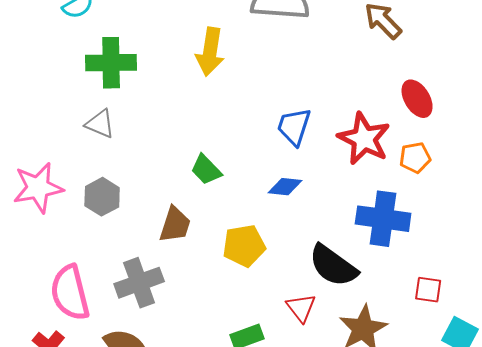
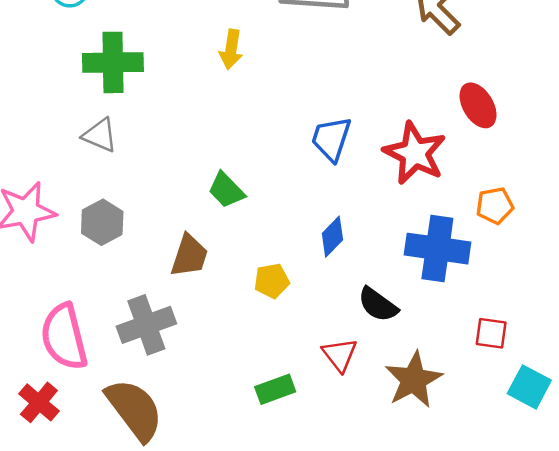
yellow arrow: (210, 52) -> (231, 49), size x0.7
orange pentagon: (415, 158) -> (495, 206), moved
blue diamond: (285, 187) -> (332, 237), moved, turned -52
yellow pentagon: (244, 246) -> (272, 281), size x0.7
black semicircle: (333, 266) -> (378, 305), size x0.7

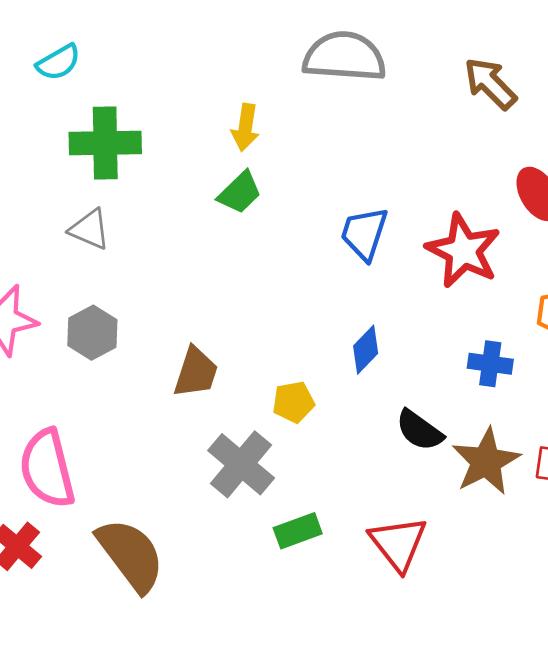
green trapezoid: (226, 190) -> (240, 193), moved, turned -90
blue cross: (437, 249) -> (490, 364), size x0.6
gray cross: (146, 325) -> (241, 464), moved, turned -30
red triangle: (340, 355) -> (398, 544), moved, size x1.4
brown star: (414, 380) -> (486, 461), moved

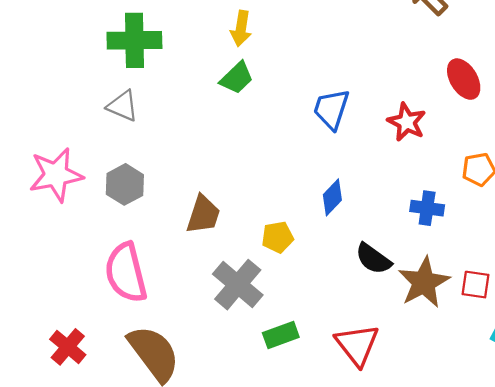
red star: (463, 251) -> (407, 122), size x0.7
pink semicircle: (47, 469) -> (126, 273), moved

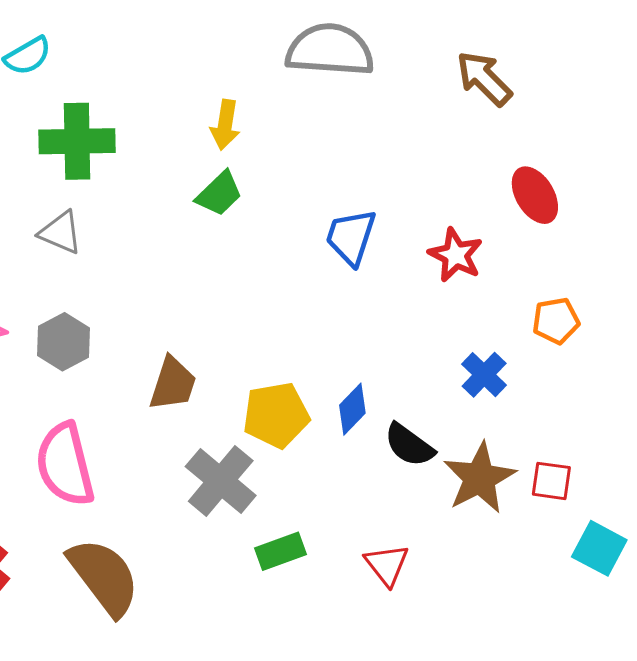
blue diamond: (332, 197) -> (352, 409), moved
blue cross: (427, 208) -> (484, 375), turned 36
yellow pentagon: (278, 237) -> (276, 415), size x1.5
red triangle: (357, 345) -> (387, 565), size x0.7

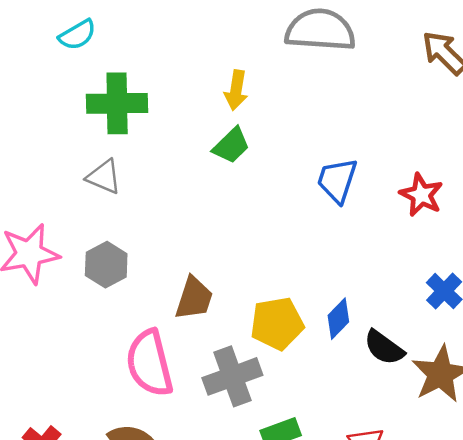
pink semicircle: (65, 464) -> (149, 363), moved
gray cross: (221, 481) -> (232, 376), turned 30

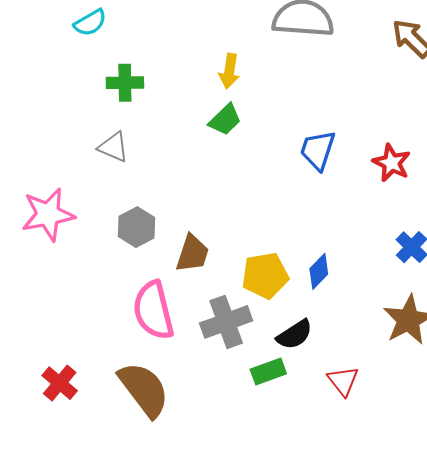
green cross: (117, 103) -> (125, 83), size x0.7
gray hexagon: (106, 265) -> (137, 227), moved
black semicircle: (384, 348) -> (295, 335), moved, turned -69

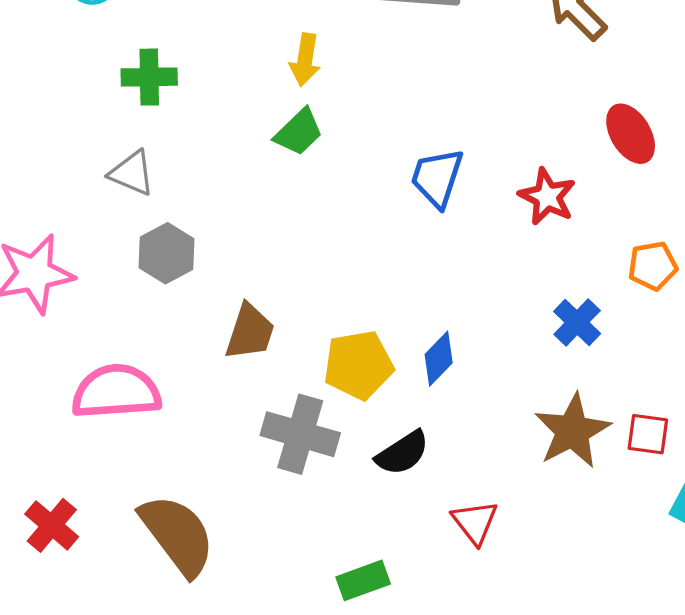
gray hexagon: (137, 227) -> (167, 253), moved
pink semicircle: (153, 310) -> (116, 392), moved, turned 100
gray cross: (226, 322) -> (300, 434), turned 36
green rectangle: (268, 371) -> (363, 580), moved

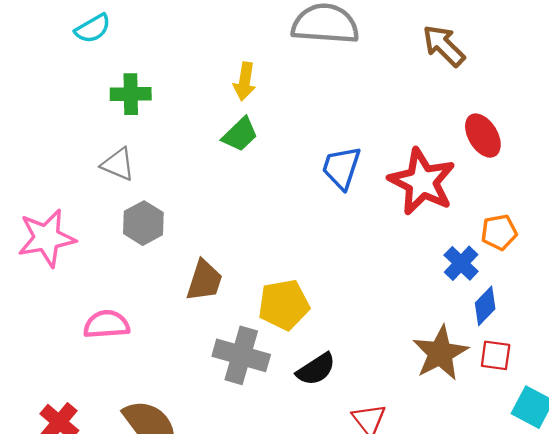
red star: (547, 197) -> (422, 182), size x1.6
blue cross: (577, 322) -> (461, 263), moved
blue diamond: (439, 359) -> (485, 306), moved
pink semicircle: (116, 392) -> (107, 324), size x0.7

